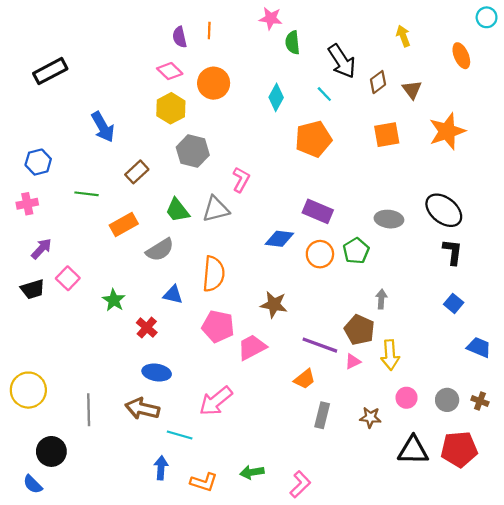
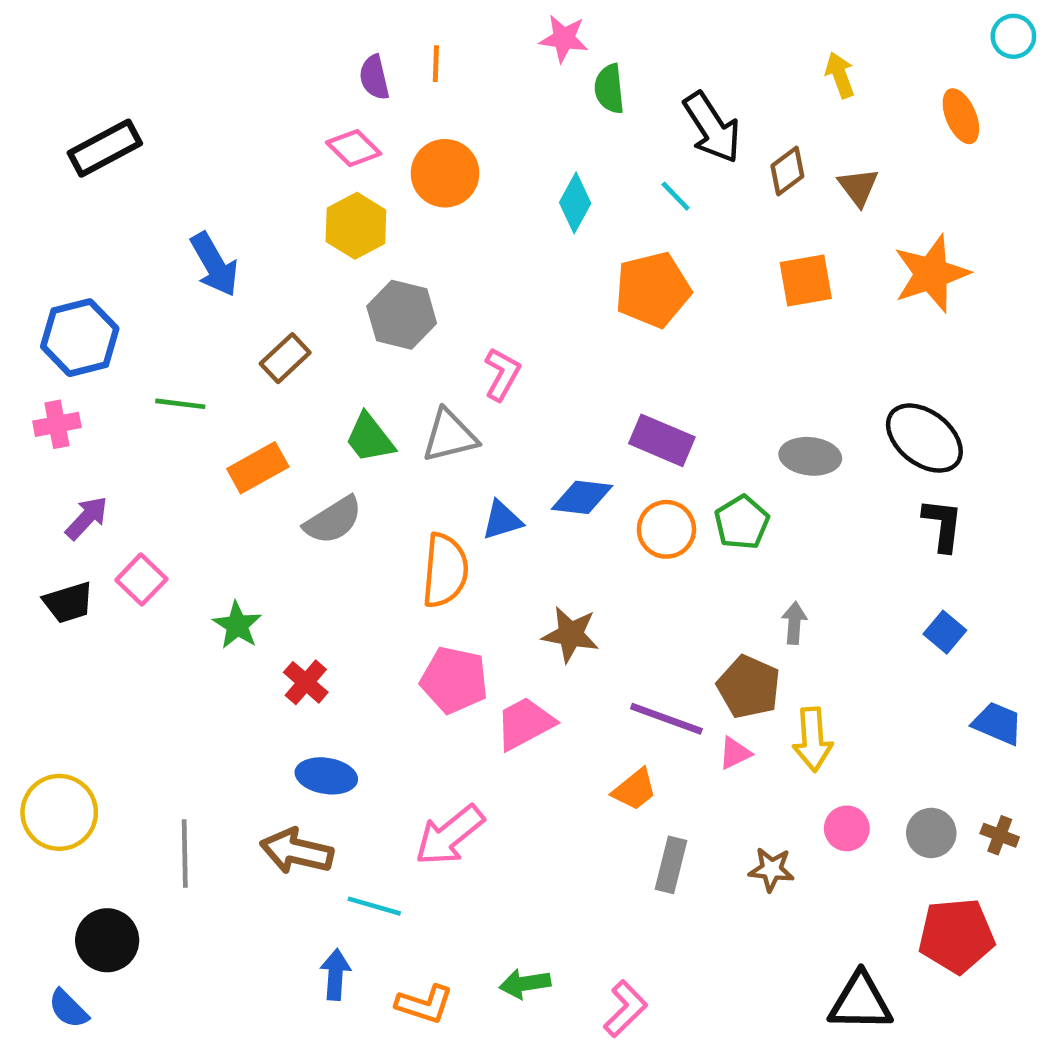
blue hexagon: (38, 162) -> (80, 338), size x1.4
blue triangle: (173, 295) -> (502, 520), moved, turned -30
black triangle: (413, 450) -> (860, 1002), moved

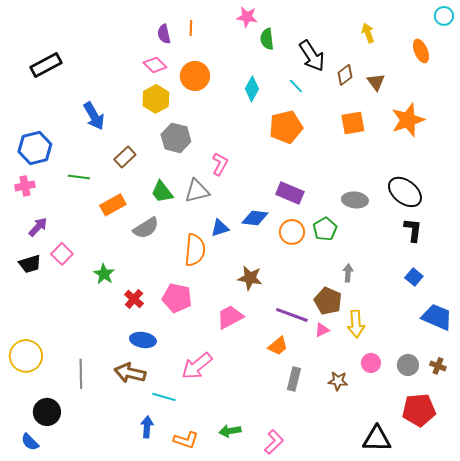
pink pentagon: (454, 680) -> (177, 298), moved
blue trapezoid: (997, 723) -> (437, 317), size x1.4

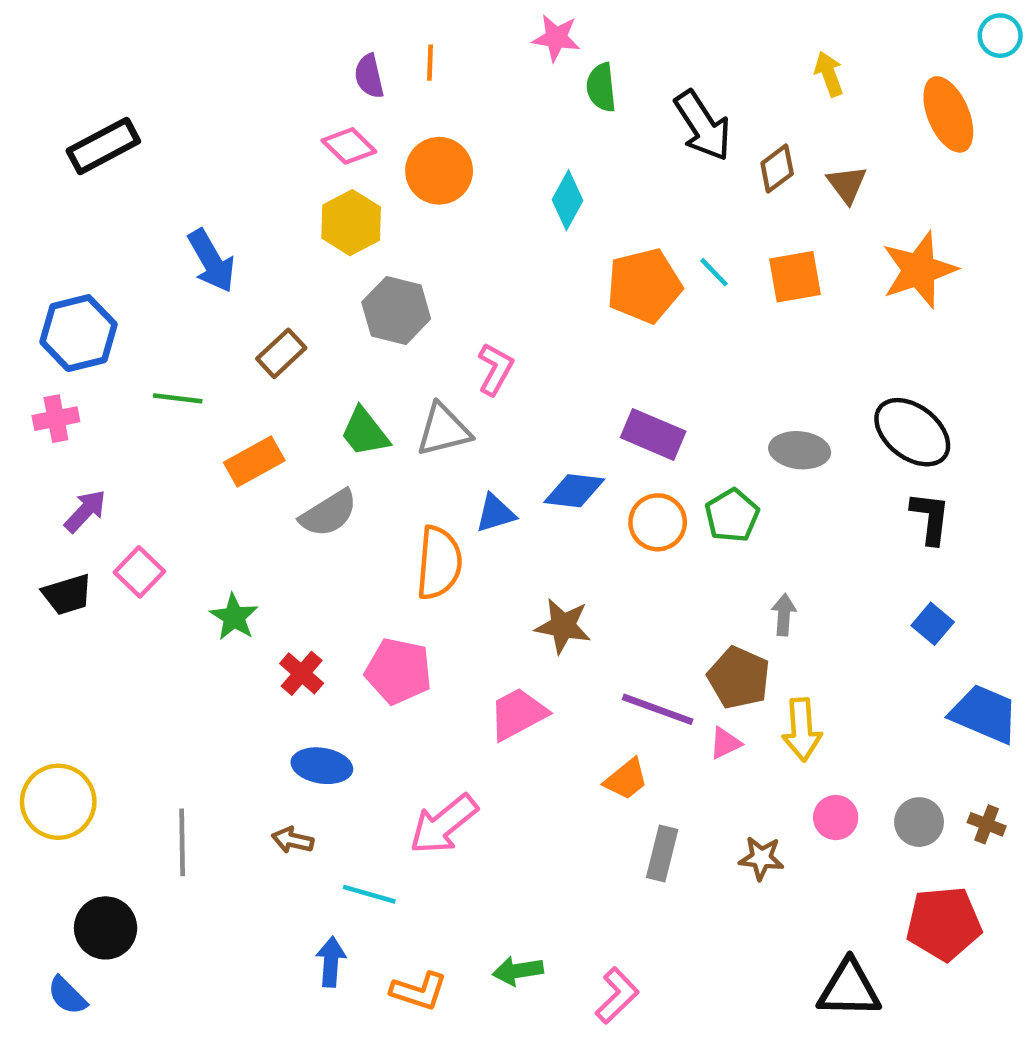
orange ellipse: (421, 51) -> (948, 114), size x1.4
cyan line: (296, 86) -> (714, 272), moved
brown arrow: (130, 373) -> (293, 840), size x0.6

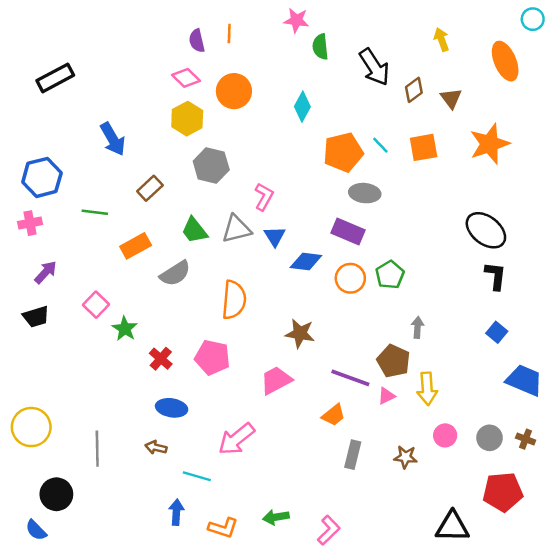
gray ellipse: (800, 450) -> (365, 193), moved
blue triangle: (495, 513) -> (275, 236), moved, turned -45
pink square: (139, 572) -> (96, 305), moved

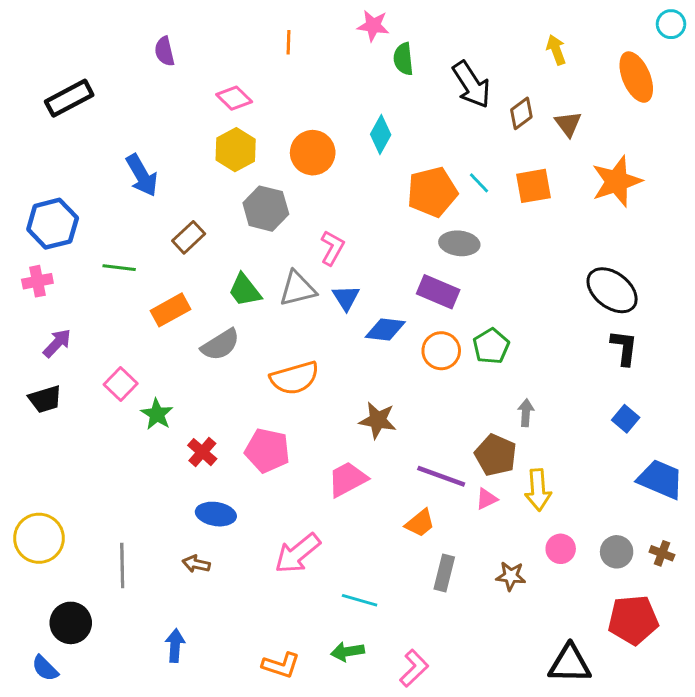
purple semicircle: (197, 41) -> (164, 51), moved
orange circle: (234, 91) -> (313, 153), moved
orange semicircle: (234, 300) -> (295, 378), turned 69
cyan line: (197, 476) -> (360, 600), moved
blue arrow: (176, 512) -> (175, 646), moved

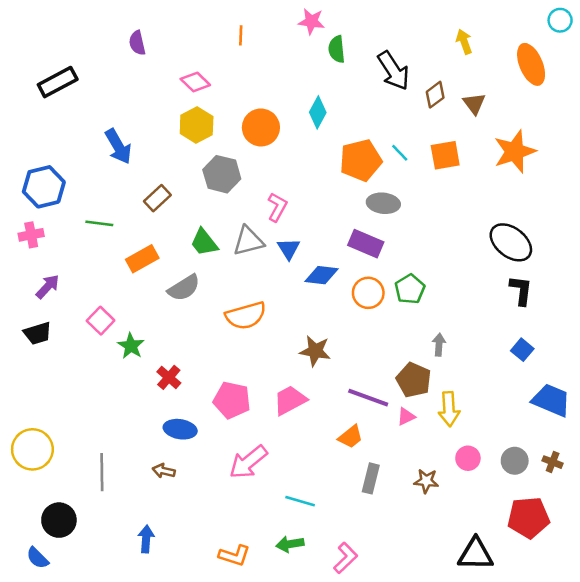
pink pentagon: (267, 451) -> (232, 400), moved

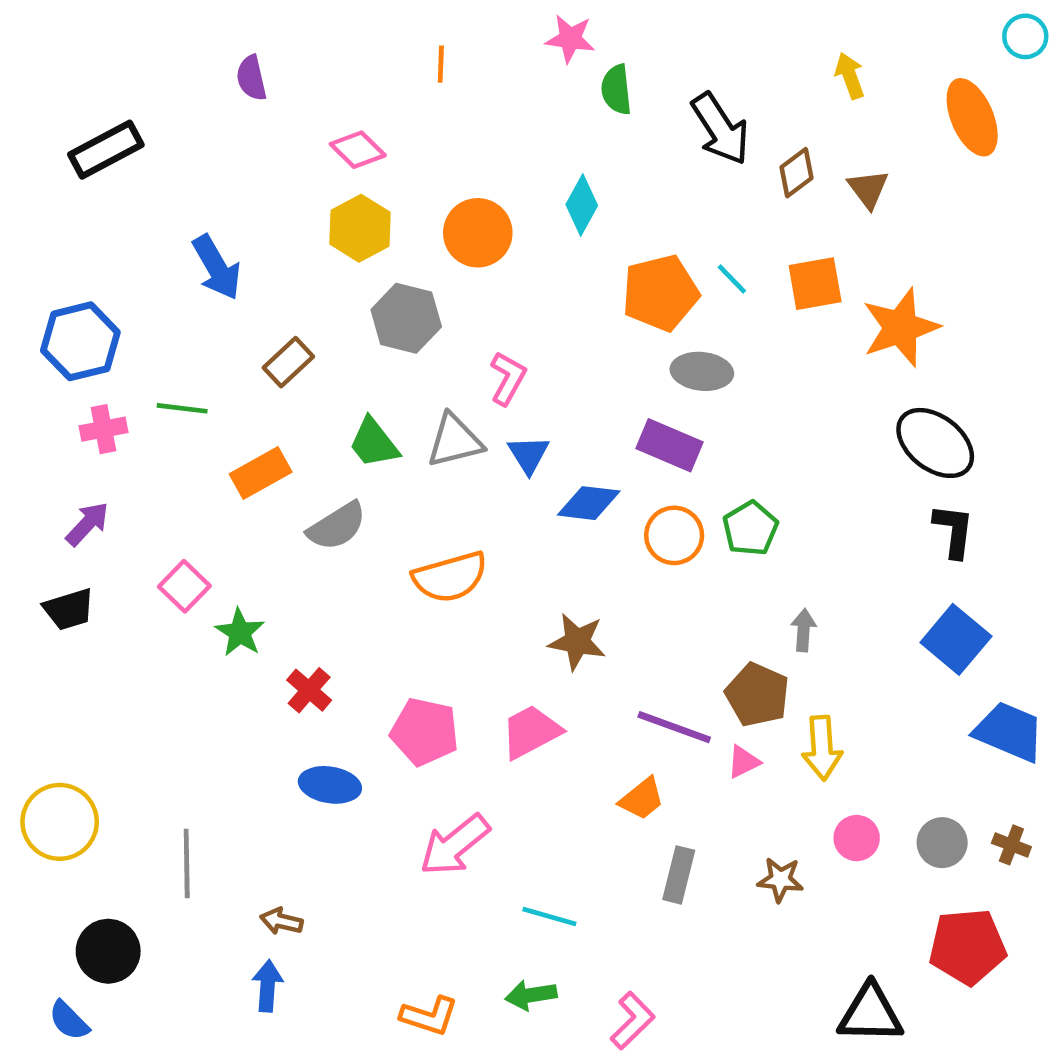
orange star: (515, 151) -> (901, 327), moved
pink cross: (31, 235) -> (104, 429), moved
blue square: (522, 350) -> (956, 639), size x1.6
brown arrow: (164, 471) -> (281, 921), moved

